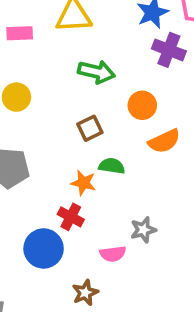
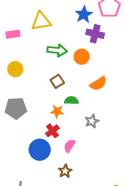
orange circle: (142, 105) -> (82, 57), moved
red cross: (71, 217) -> (52, 131), turned 32
gray star: (143, 230) -> (92, 121), moved
pink semicircle: (113, 254) -> (69, 146), moved, turned 136

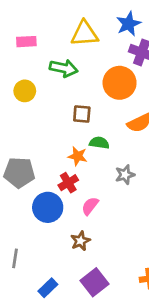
yellow triangle: (41, 21) -> (84, 34), moved
green arrow: (57, 50) -> (64, 68), moved
orange circle: (82, 57) -> (120, 83), size x1.5
brown square: (57, 81) -> (82, 114), turned 32
gray pentagon: (16, 108) -> (19, 173), moved

